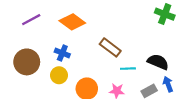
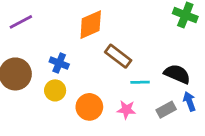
orange diamond: (72, 22) -> (91, 25), moved, turned -60

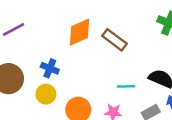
brown rectangle: (118, 56) -> (114, 40), moved

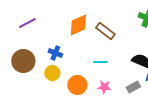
cyan line: (126, 86) -> (100, 62), moved

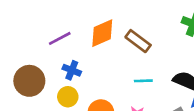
purple line: (27, 23) -> (60, 38), moved
cyan line: (100, 62) -> (143, 81), moved

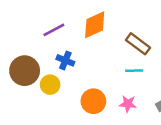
brown rectangle: (138, 41) -> (138, 44), moved
yellow circle: (68, 97) -> (50, 85), moved

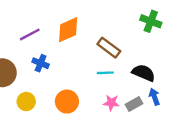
yellow circle: (50, 85) -> (26, 102), moved
pink star: (128, 104) -> (111, 103), moved

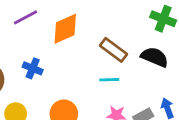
purple line: (30, 34) -> (26, 17), moved
black semicircle: (144, 73) -> (155, 57), moved

